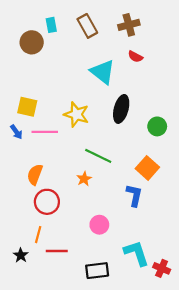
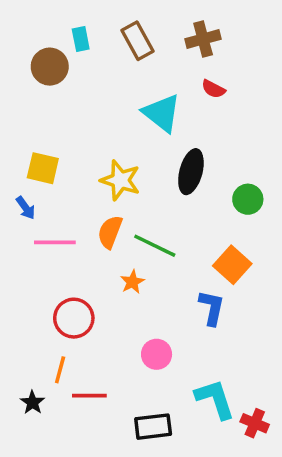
pink line: (45, 132) -> (55, 242), moved
orange semicircle: (35, 174) -> (110, 232), moved

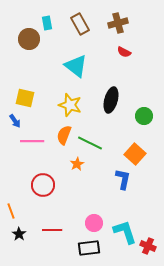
cyan triangle: (162, 113) -> (76, 66), moved
pink circle: (157, 354) -> (94, 223), moved
orange line: (60, 370) -> (11, 211), moved, turned -35

